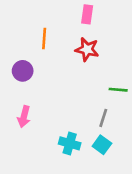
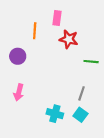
pink rectangle: (87, 14) -> (57, 18), moved
green line: (118, 90) -> (91, 62), moved

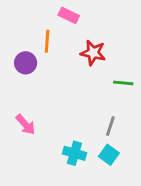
pink rectangle: (57, 18) -> (69, 15), moved, turned -72
purple circle: (18, 56) -> (26, 63), moved
pink arrow: (19, 92) -> (26, 125), turned -56

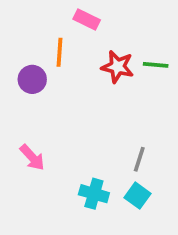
green line: (123, 83) -> (156, 65), moved

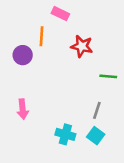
green line: (156, 65) -> (108, 76), moved
pink arrow: (32, 157) -> (23, 109), turned 36

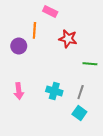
cyan cross: (65, 134) -> (54, 91), moved

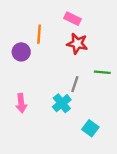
pink rectangle: (50, 11) -> (72, 19), moved
cyan cross: (54, 91) -> (62, 103), turned 35
gray line: (81, 92) -> (75, 84), moved

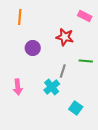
pink rectangle: (72, 19) -> (85, 16), moved
orange line: (39, 34) -> (20, 17), moved
purple circle: (21, 52) -> (33, 48), moved

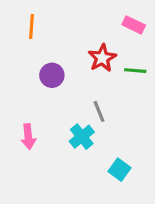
red star: (65, 37) -> (102, 58), turned 30
green line: (86, 61) -> (135, 71), moved
gray line: (63, 71) -> (99, 111), turned -40

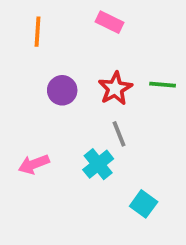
pink rectangle: (134, 25) -> (110, 22), moved
red star: (102, 58) -> (115, 88), moved
pink arrow: (28, 137) -> (34, 164), turned 75

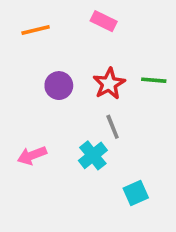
orange line: (38, 32) -> (36, 30), turned 72
cyan square: (144, 204) -> (136, 193), turned 30

